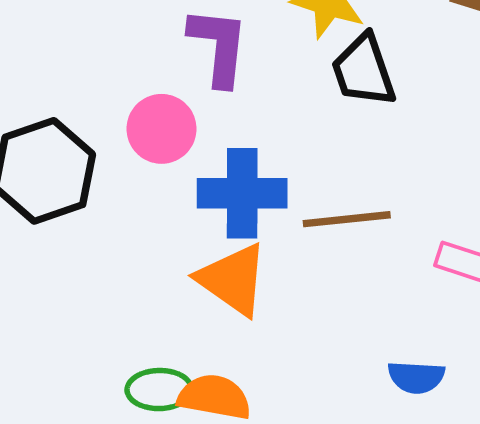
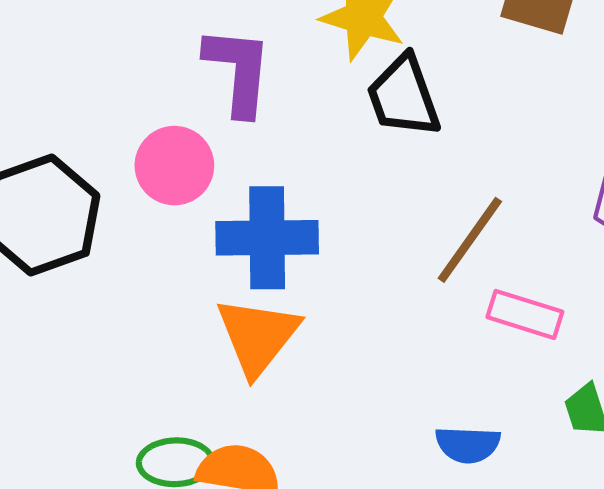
brown line: (347, 219) -> (470, 240), moved, turned -48
orange triangle: (233, 280) -> (258, 336), turned 34

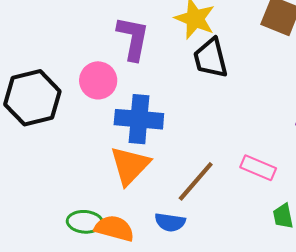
brown line: (470, 240) -> (196, 181), moved
blue semicircle: (468, 445) -> (170, 222), moved

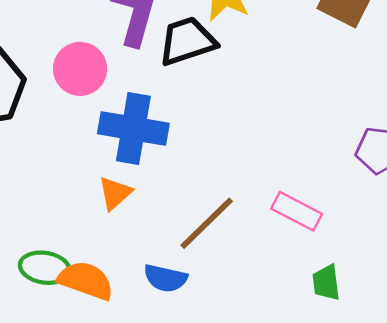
black trapezoid: (211, 58) -> (187, 41), moved, turned 81
orange triangle: (130, 166) -> (115, 193), size x0.6

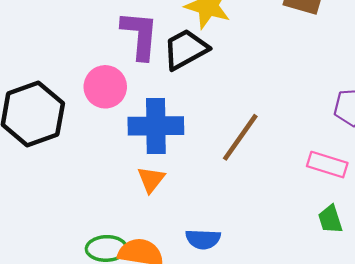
pink rectangle: (297, 211) -> (327, 165), moved
brown line: (207, 223) -> (240, 137), moved

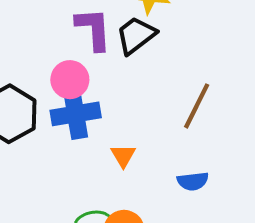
blue cross: (156, 126) -> (76, 114), moved
blue semicircle: (203, 239) -> (193, 181), moved

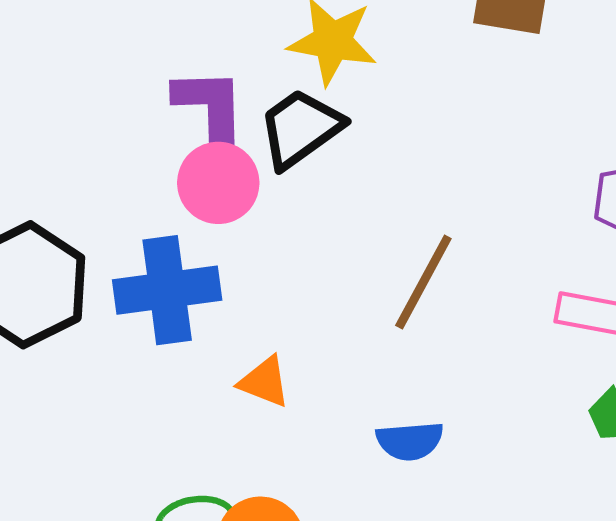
pink circle: (70, 80) -> (218, 183), moved
orange triangle: (123, 156) -> (264, 382), turned -40

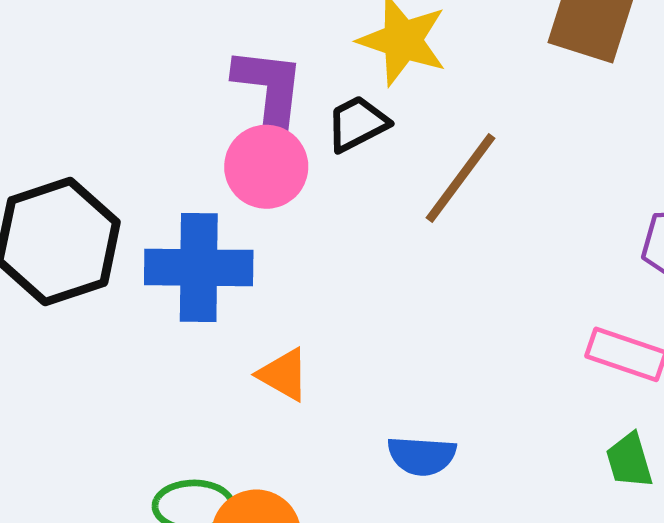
black trapezoid: (300, 128) -> (357, 124), size x0.7
brown line: (423, 282) -> (460, 178), moved

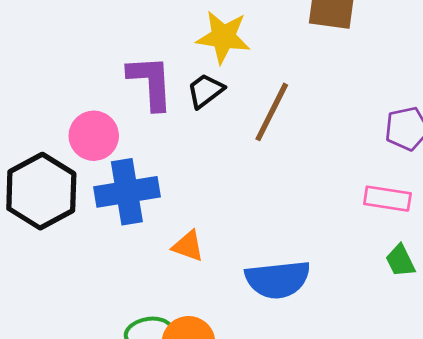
pink circle: (266, 167) -> (94, 136), moved
blue semicircle: (422, 456) -> (278, 279), size x1.6

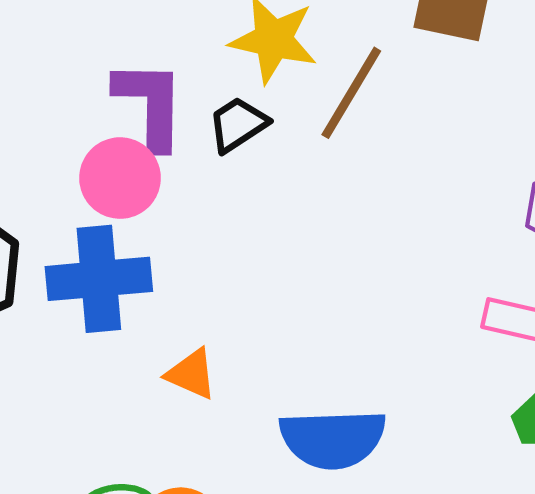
brown line: (272, 112) -> (351, 93), moved
pink circle: (94, 136) -> (120, 178), moved

